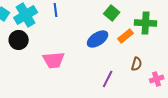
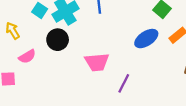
purple line: (108, 79) -> (124, 83), moved

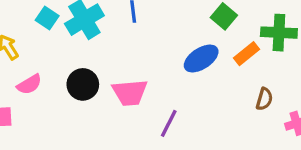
black circle: (58, 40) -> (83, 84), moved

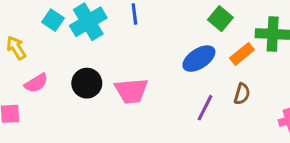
brown semicircle: (264, 99) -> (242, 94), moved
purple line: (169, 123) -> (205, 108), moved

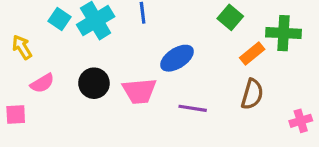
blue ellipse: (199, 59) -> (177, 58), moved
brown semicircle: (242, 94) -> (252, 94), size x1.4
purple line: (205, 108) -> (193, 108), moved, turned 72

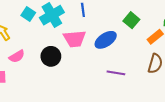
green square: (230, 17) -> (131, 20), moved
pink trapezoid: (139, 91) -> (75, 39), moved

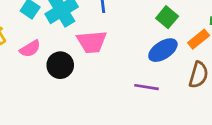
blue ellipse: (106, 40) -> (163, 50), moved
pink semicircle: (17, 56) -> (30, 49), moved

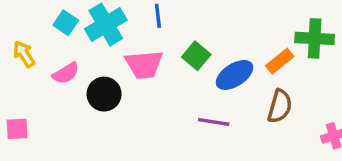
green square: (167, 17) -> (196, 56), moved

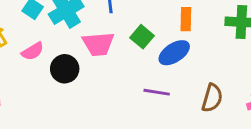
orange rectangle: (280, 61) -> (186, 19), moved, turned -50
brown semicircle: (280, 106) -> (212, 98), moved

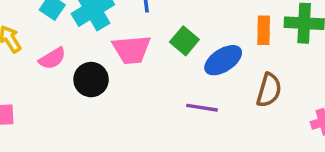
orange rectangle: (186, 19) -> (264, 30), moved
brown semicircle: (212, 98) -> (269, 90), moved

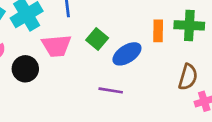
brown semicircle: (269, 90) -> (188, 77), moved

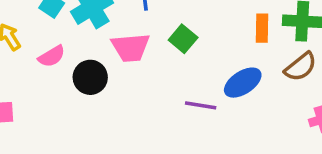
blue ellipse: (127, 54) -> (243, 83), moved
brown semicircle: (188, 77) -> (301, 67), moved, turned 35

